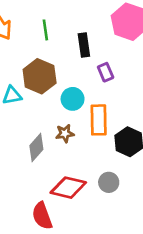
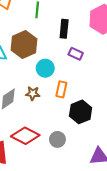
purple rectangle: (106, 72) -> (76, 54), turned -56
orange rectangle: (99, 120) -> (61, 89), size x0.7

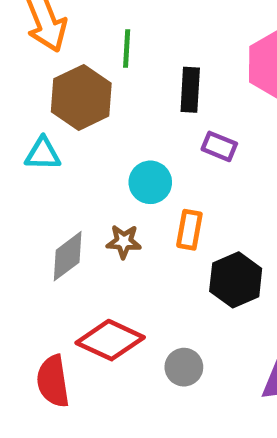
brown hexagon: (24, 44) -> (81, 97), moved
gray circle: (57, 139) -> (184, 367), moved

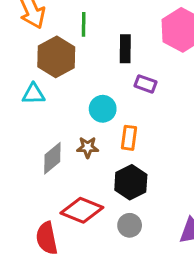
black hexagon: (236, 280) -> (131, 182), moved

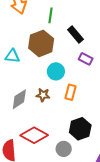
black rectangle: (125, 49) -> (75, 34), turned -48
brown hexagon: (56, 57) -> (41, 43), moved
black hexagon: (131, 182) -> (80, 129), moved

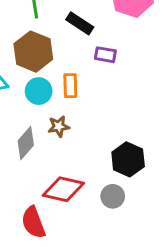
cyan circle: (56, 71) -> (39, 91), moved
orange rectangle: (70, 92) -> (70, 86), moved

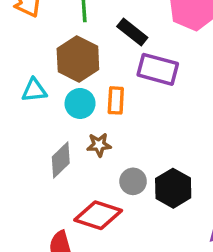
purple rectangle: (105, 55) -> (158, 69), size x1.6
gray circle: (113, 196) -> (133, 181), moved

